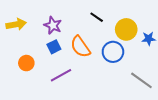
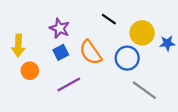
yellow arrow: (16, 24) -> (18, 45), moved, turned 102
gray line: (141, 80) -> (144, 90), moved

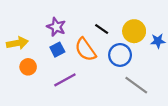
black line: (109, 19) -> (102, 29), moved
yellow arrow: (18, 45) -> (17, 43), turned -102

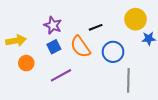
black line: (102, 29) -> (96, 27), turned -56
yellow circle: (134, 31) -> (135, 19), moved
gray line: (136, 85) -> (128, 80), turned 55

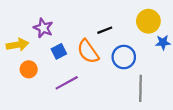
purple star: (53, 25) -> (43, 28), moved

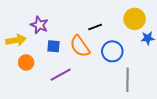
blue square: (59, 51) -> (53, 46), turned 32

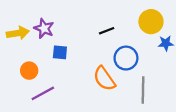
yellow arrow: (16, 40) -> (18, 33), moved
orange semicircle: (80, 46) -> (104, 79), moved
purple line: (61, 75) -> (43, 93), moved

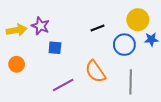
blue circle: (126, 58) -> (124, 45), moved
orange circle: (29, 71) -> (17, 64), moved
purple line: (43, 93) -> (63, 85), moved

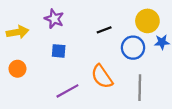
purple star: (40, 26) -> (54, 19), moved

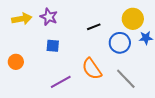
yellow arrow: (17, 32) -> (22, 19), moved
gray line: (140, 88) -> (126, 79), turned -45

